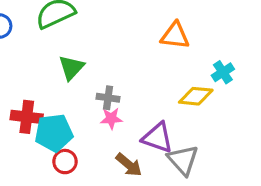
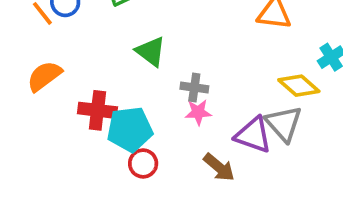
green triangle: (71, 67) -> (151, 51), turned -36
yellow diamond: (196, 96) -> (299, 86), turned 36
gray triangle: (183, 160) -> (284, 124), moved

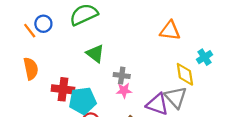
orange semicircle: (44, 76) -> (31, 69), turned 115
yellow diamond: (299, 86) -> (185, 74), turned 40

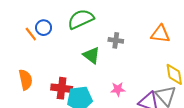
orange semicircle: (31, 69) -> (26, 80), moved
gray cross: (122, 76) -> (116, 40), moved

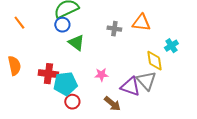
blue circle: (44, 28) -> (62, 25), moved
gray cross: (116, 40) -> (114, 29), moved

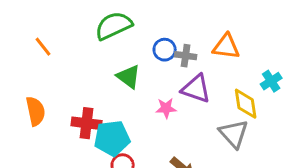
blue circle: (62, 25) -> (165, 50), moved
pink star: (101, 75) -> (166, 108), moved
purple triangle: (130, 87) -> (196, 89), moved

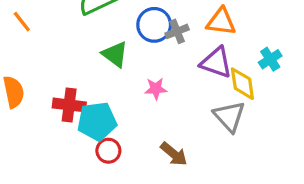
blue circle: (165, 50) -> (154, 25), size x1.4
gray cross: (186, 56) -> (177, 31), turned -30
purple triangle: (196, 89) -> (216, 62), moved

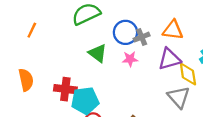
orange line: (22, 22) -> (32, 30), turned 63
purple triangle: (216, 62) -> (169, 59), turned -35
pink star: (156, 89) -> (130, 59), moved

